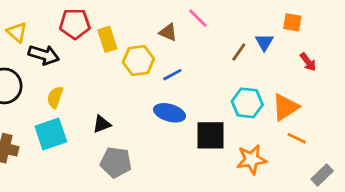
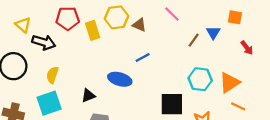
pink line: (198, 18) -> (172, 14), moved
yellow hexagon: (138, 61) -> (117, 17), moved
blue ellipse: (170, 113) -> (120, 79), moved

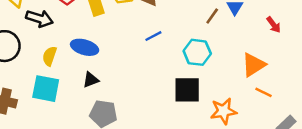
blue ellipse: (120, 79) -> (85, 47), moved
cyan hexagon: (200, 79) -> (197, 52), moved
cyan square: (49, 103) -> (46, 89), turned 30

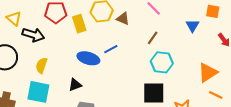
brown line: (212, 16) -> (153, 38), moved
blue line: (153, 36) -> (111, 49), moved
blue ellipse: (85, 47) -> (88, 58), moved

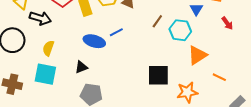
cyan hexagon: (162, 62) -> (180, 30), moved
orange triangle: (208, 73) -> (197, 55), moved

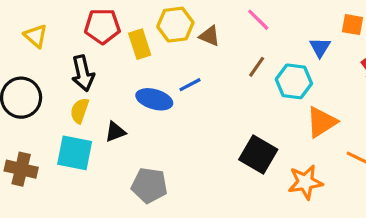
black arrow: (40, 18) -> (83, 73), moved, turned 60
black triangle: (81, 67) -> (115, 132), moved
black square: (158, 75) -> (258, 155), turned 30

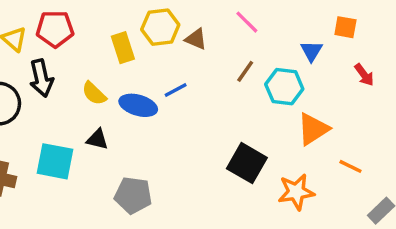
red pentagon: (102, 26) -> (55, 29), moved
black arrow: (83, 73) -> (41, 78), moved
yellow semicircle: (80, 111) -> (94, 93), moved, turned -65
black triangle: (115, 132) -> (97, 139), turned 35

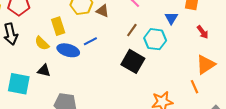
yellow rectangle: (123, 48) -> (58, 26), moved
orange triangle: (313, 129) -> (206, 64), moved
black square: (247, 163) -> (133, 61), moved
orange line: (350, 166) -> (195, 87), turned 40

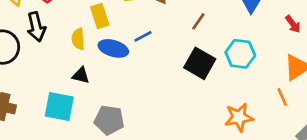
cyan hexagon: (155, 39) -> (240, 54), moved
yellow semicircle: (42, 43) -> (78, 39), turned 42
cyan square: (19, 84) -> (59, 107), moved

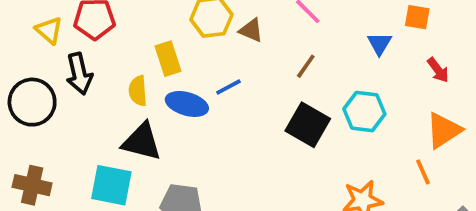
black triangle: (81, 75) -> (142, 142), size x1.6

